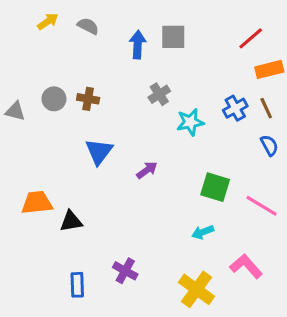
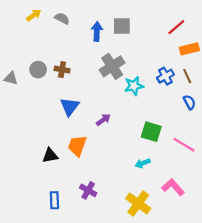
gray cross: (159, 94) -> (112, 66), size x1.6
orange trapezoid: (37, 203) -> (77, 146), moved, turned -65

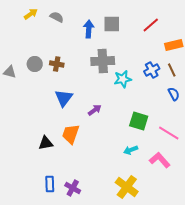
red line: (176, 27) -> (151, 25), moved
gray cross: (112, 66) -> (103, 61), turned 30
pink L-shape: (173, 187) -> (160, 160), moved
purple cross: (88, 190) -> (73, 188), moved

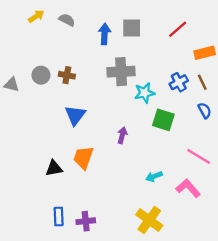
purple arrow: (95, 110) -> (122, 135), moved, turned -40
green square: (139, 121) -> (163, 120), moved
purple cross: (73, 188) -> (86, 221), turned -35

